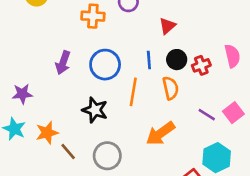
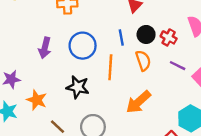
red cross: (201, 65) -> (169, 37), turned -35
purple line: (207, 115) -> (178, 66), moved
orange star: (47, 133) -> (37, 100), moved, turned -30

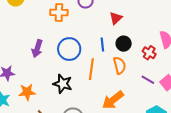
red cross: (169, 37) -> (149, 53), moved
purple line: (178, 66) -> (148, 80), moved
orange star: (37, 100) -> (27, 92), turned -30

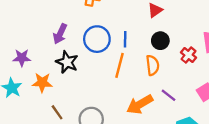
blue line: (102, 45) -> (125, 39), moved
purple line: (148, 80) -> (169, 95), moved
black star: (63, 84) -> (67, 62), moved

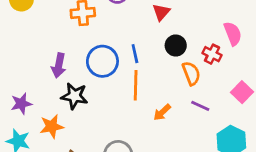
orange semicircle: (153, 65) -> (191, 73), moved
orange arrow: (140, 104) -> (162, 112), moved, size x0.6

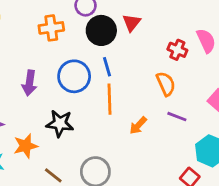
black circle: (176, 45) -> (101, 30), moved, size x1.4
red cross: (212, 54) -> (177, 50), moved
black star: (74, 96) -> (60, 123), moved

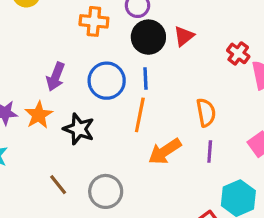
red cross: (177, 50) -> (238, 53), moved
purple line: (177, 117) -> (210, 152), turned 60
orange arrow: (138, 125) -> (165, 151), size x1.5
orange star: (26, 146) -> (39, 115), moved, turned -30

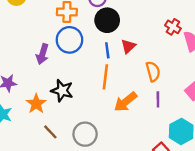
red triangle: (184, 36) -> (128, 46), moved
blue circle: (107, 81) -> (69, 40), moved
orange star: (39, 115) -> (36, 104), moved

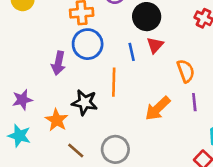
black circle: (107, 20) -> (147, 17), moved
orange line: (105, 77) -> (114, 82), moved

